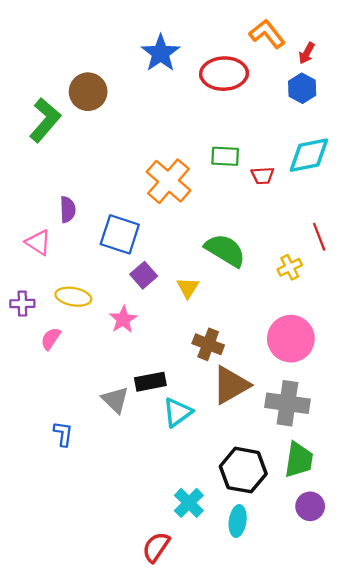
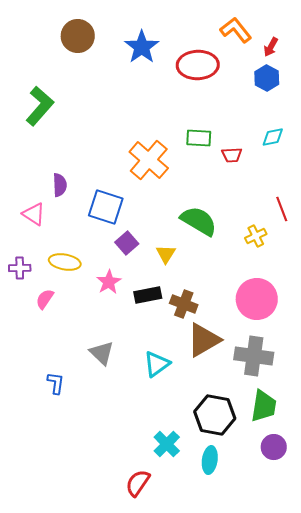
brown circle: (88, 92) -> (78, 36), moved
cyan diamond: (309, 155) -> (273, 137), size x0.6
black rectangle: (150, 382) -> (148, 295), moved

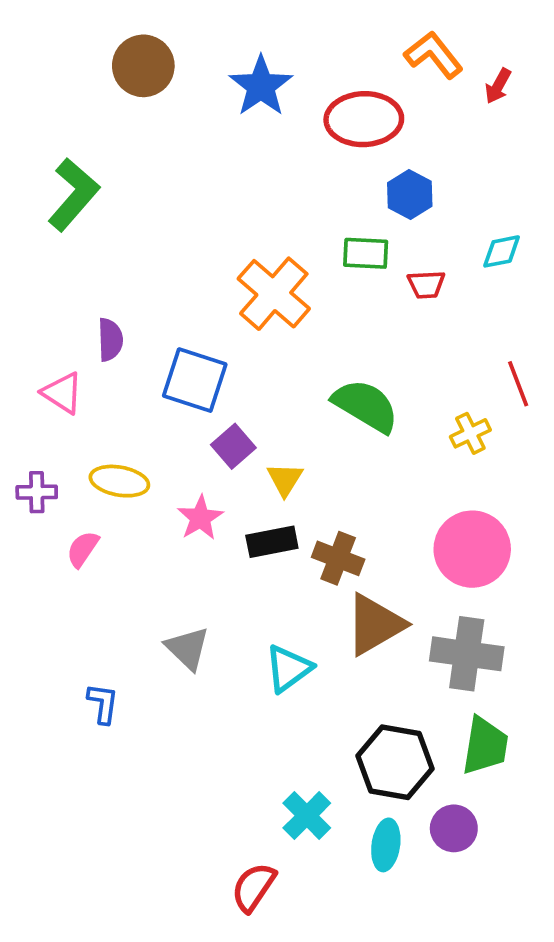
blue hexagon: (267, 78) -> (410, 194), moved
yellow triangle: (166, 254) -> (285, 479), moved
purple circle: (274, 447) -> (454, 828), moved

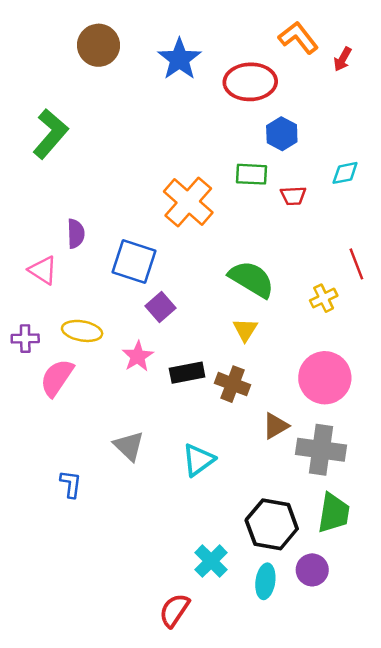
yellow triangle: (285, 479) -> (245, 330), moved
pink semicircle: (83, 549) -> (57, 378), size x1.5
brown triangle: (375, 624) -> (276, 426), moved, size x0.6

